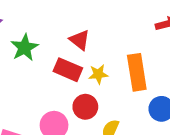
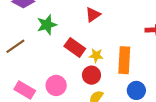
red triangle: (80, 40) -> (93, 15), moved, turned 35
red circle: (85, 107) -> (91, 75), moved

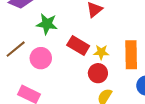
green star: (47, 25) -> (47, 24), turned 30
pink circle: (56, 85) -> (41, 58), moved

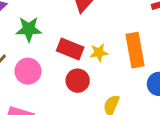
red circle: (98, 73) -> (78, 81), moved

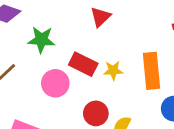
pink circle: (28, 71) -> (55, 83), moved
red circle: (78, 81) -> (96, 113), moved

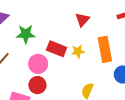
red triangle: (100, 17) -> (82, 20), moved
red circle: (96, 113) -> (37, 85), moved

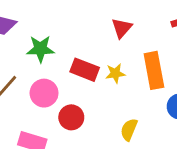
pink circle: (38, 64) -> (44, 93), moved
red circle: (37, 85) -> (71, 117), moved

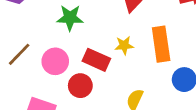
green star: (40, 49) -> (70, 18), moved
red rectangle: (85, 70) -> (96, 60), moved

